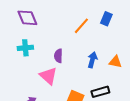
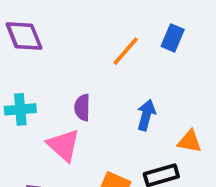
cyan cross: (25, 48) -> (20, 109), moved
orange triangle: (115, 62) -> (190, 141), moved

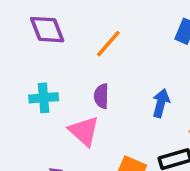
orange line: (126, 51) -> (108, 44), moved

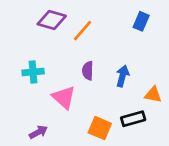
purple diamond: (47, 30) -> (52, 20), moved, turned -52
purple semicircle: (101, 96) -> (88, 71), moved

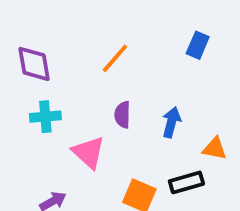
purple diamond: (52, 20) -> (34, 64), moved, turned 64

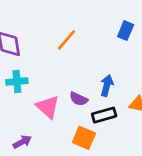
purple semicircle: (122, 115) -> (79, 99), moved, turned -66
black rectangle: (186, 182) -> (104, 115), moved

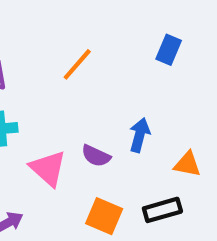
black rectangle: (104, 115) -> (162, 210), moved

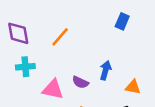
orange line: (77, 64) -> (60, 37), moved
pink triangle: (48, 168) -> (53, 89), turned -30

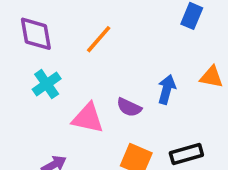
cyan cross: (25, 67) -> (47, 84), turned -30
orange triangle: (133, 87) -> (212, 77), moved

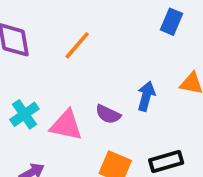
cyan cross: (47, 84) -> (24, 114), moved

